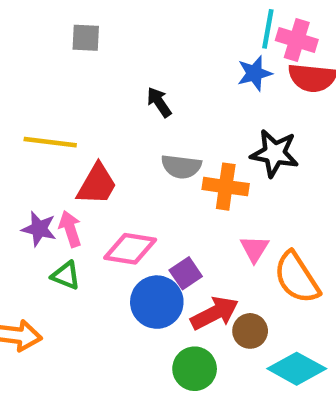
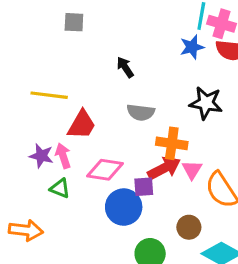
orange cross: (226, 187) -> (172, 143), moved
purple square: (186, 273) -> (144, 187), turned 30
red arrow: (215, 313) -> (164, 168), moved

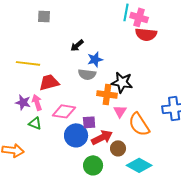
blue star: (192, 47) -> (95, 59), moved
black arrow: (125, 67) -> (77, 45), turned -96
black star: (206, 103) -> (122, 82), moved
red trapezoid: (82, 125) -> (49, 82), turned -135
red arrow: (164, 168) -> (102, 137), moved

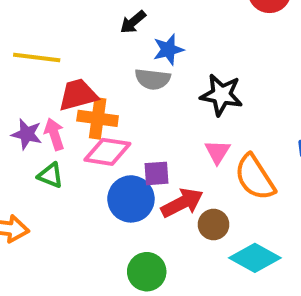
orange cross: (107, 94) -> (98, 118), moved
green circle: (93, 165) -> (147, 272), moved

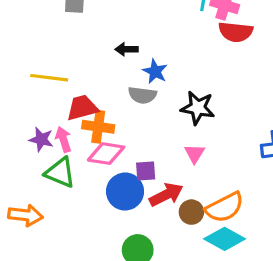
black arrow: (133, 22) -> (127, 49), turned 40
blue star: (168, 50) -> (155, 71), turned -30
green triangle: (50, 175) -> (60, 173), size x1.5
orange semicircle: (255, 177) -> (225, 207), moved, turned -84

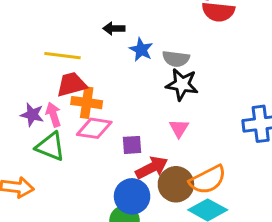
yellow line: (49, 78) -> (62, 56), moved
gray semicircle: (142, 95) -> (176, 59), moved
blue circle: (125, 192) -> (132, 196), moved
brown circle: (191, 212) -> (176, 184), size x1.5

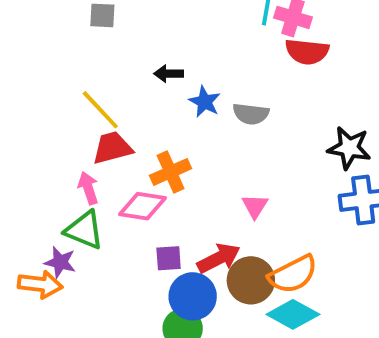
yellow line: (62, 56) -> (100, 110), turned 40
black star: (182, 84) -> (349, 148), moved
orange cross: (87, 103) -> (171, 172), moved, turned -32
purple star: (32, 115) -> (60, 262), moved
purple square: (132, 145) -> (169, 258), moved

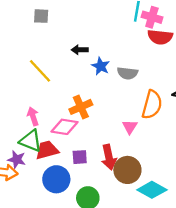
red trapezoid: (112, 148) -> (47, 150), moved
red arrow: (219, 258) -> (109, 157), turned 105
orange semicircle: (293, 274) -> (152, 105), moved, turned -48
blue circle: (193, 296) -> (56, 179), moved

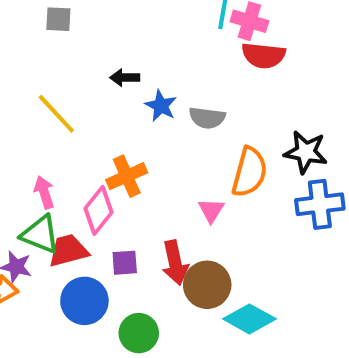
pink diamond: (64, 127) -> (99, 210), turned -60

